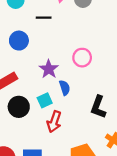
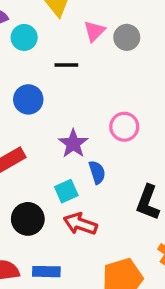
black circle: (19, 107) -> (28, 219), moved
red arrow: (54, 122) -> (80, 224), turned 90

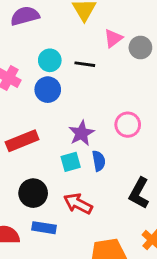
cyan circle: (24, 37) -> (50, 60), moved
cyan square: (66, 191) -> (71, 162), moved
blue rectangle: (46, 272) -> (44, 228), moved

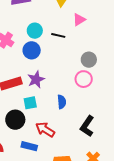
gray circle: (140, 47) -> (89, 60), moved
purple star: (81, 133) -> (36, 79), moved
cyan square: (71, 162) -> (30, 103), moved
blue rectangle: (44, 228) -> (29, 146), moved

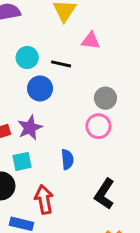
pink triangle: (79, 20) -> (91, 41), turned 40
blue circle: (32, 50) -> (40, 88), moved
red arrow: (45, 130) -> (44, 200), turned 48

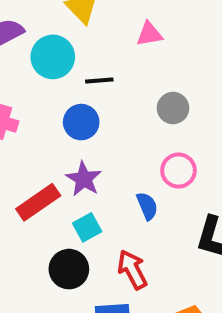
pink triangle: (91, 41) -> (149, 34), moved
cyan circle: (27, 57) -> (53, 57), moved, size x1.4
pink circle: (98, 126) -> (178, 171), moved

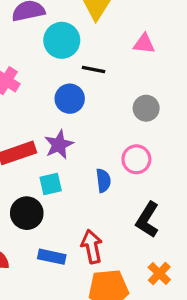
red arrow: (132, 270) -> (92, 247), moved

